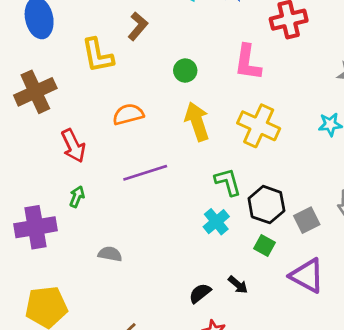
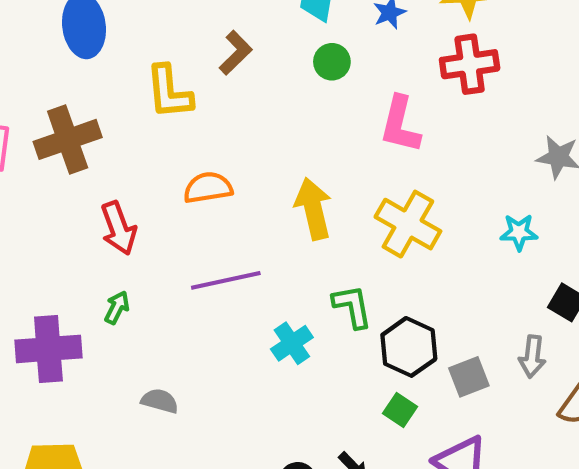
green circle: (185, 71) -> (332, 62), moved
cyan cross: (216, 222) -> (292, 343), moved

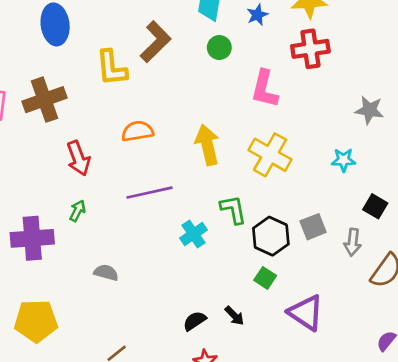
brown L-shape: (236, 53) -> (155, 42), size x1.4
gray square: (469, 377) -> (313, 227), moved

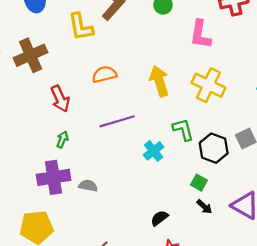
purple cross: (32, 238) -> (54, 177), moved
green square: (265, 278) -> (199, 183), moved
black arrow: (234, 316) -> (204, 207), moved

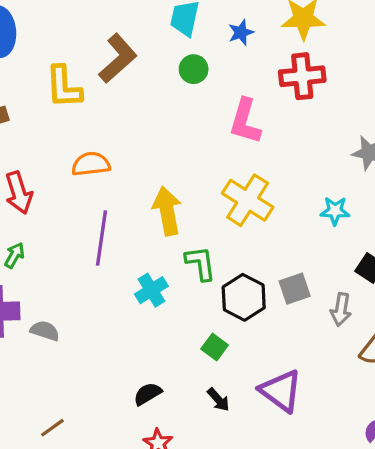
yellow arrow: (159, 81) -> (167, 211), moved
purple line: (117, 121) -> (102, 238), turned -72
black arrow: (204, 207) -> (218, 400), moved

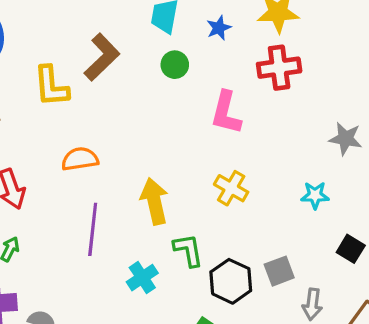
yellow cross: (248, 200) -> (231, 188), size x0.7
gray arrow: (341, 310) -> (312, 304), moved

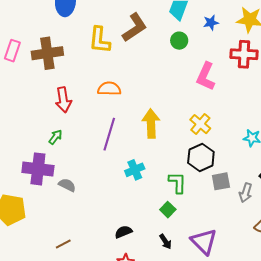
green L-shape: (188, 250) -> (177, 183), moved
black hexagon: (231, 281) -> (201, 157), moved
gray arrow: (312, 304) -> (246, 193), moved

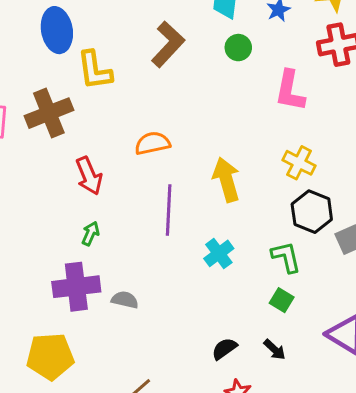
yellow L-shape: (100, 40) -> (95, 70), moved
black arrow: (166, 241) -> (275, 349), moved

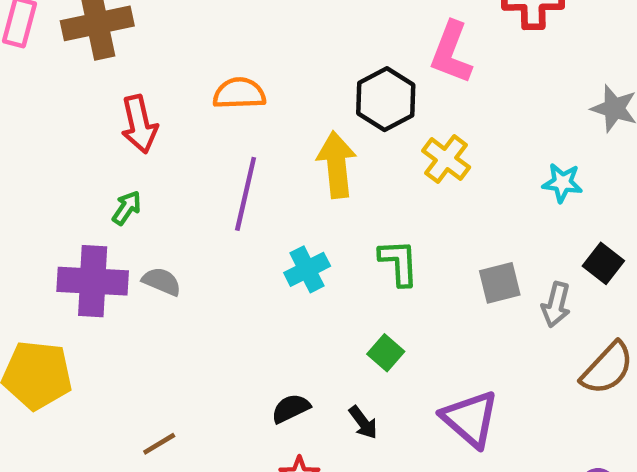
black hexagon: (312, 212) -> (386, 99), moved
green L-shape: (286, 257) -> (399, 262), moved
gray semicircle: (125, 300) -> (162, 281), moved

